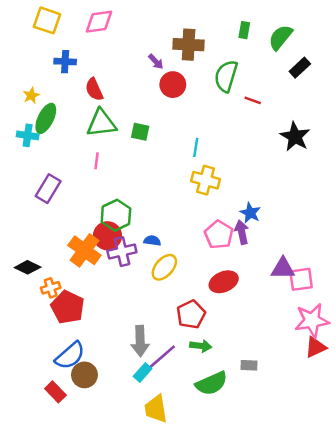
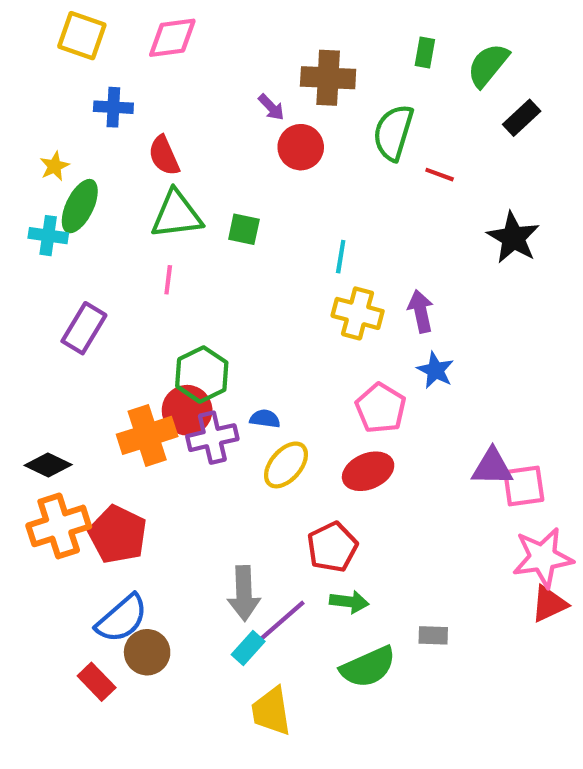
purple arrow: (242, 232) -> (421, 311), moved
orange cross: (84, 250) -> (147, 435), turned 36
red ellipse: (224, 282) -> (368, 471), moved
orange cross: (51, 288) -> (59, 526), moved, size x1.8

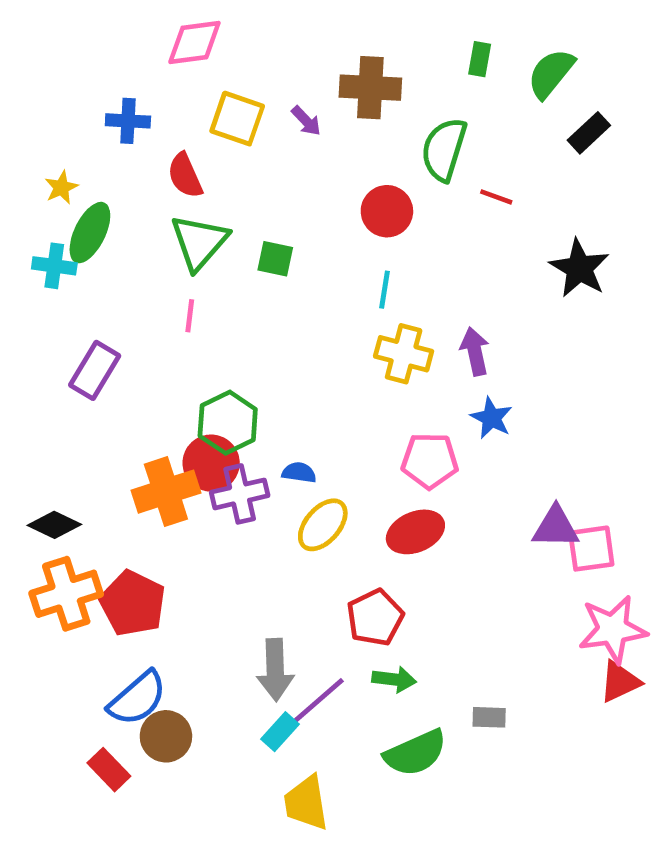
yellow square: (82, 36) -> (237, 119), moved
red circle: (301, 147) -> (387, 211), moved
green triangle: (177, 215) -> (199, 242), turned -42
pink pentagon: (381, 408) -> (430, 461), turned -30

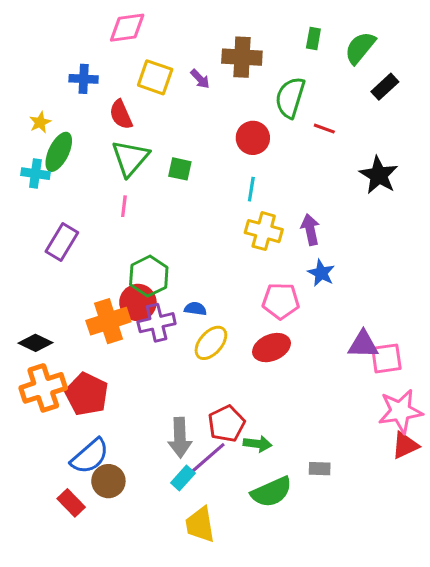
red pentagon: (375, 618) -> (226, 424), moved

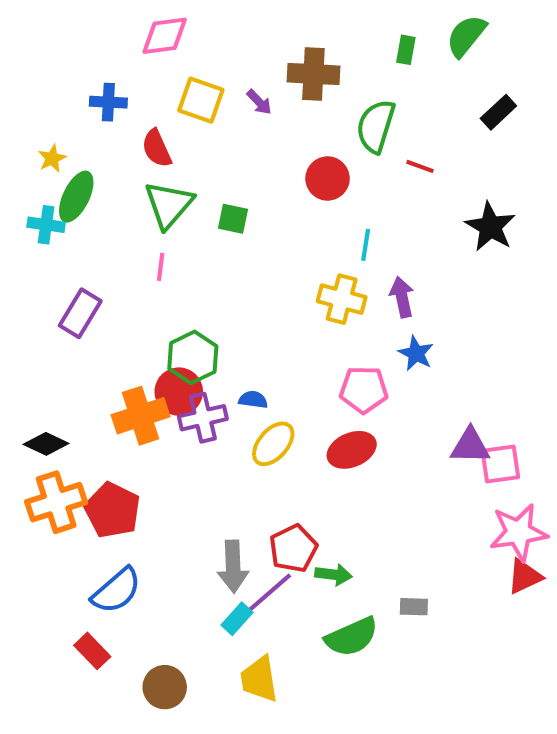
green semicircle: (360, 48) -> (466, 36), moved
cyan line: (251, 189) -> (366, 245), moved
brown circle: (108, 481) -> (165, 687), moved

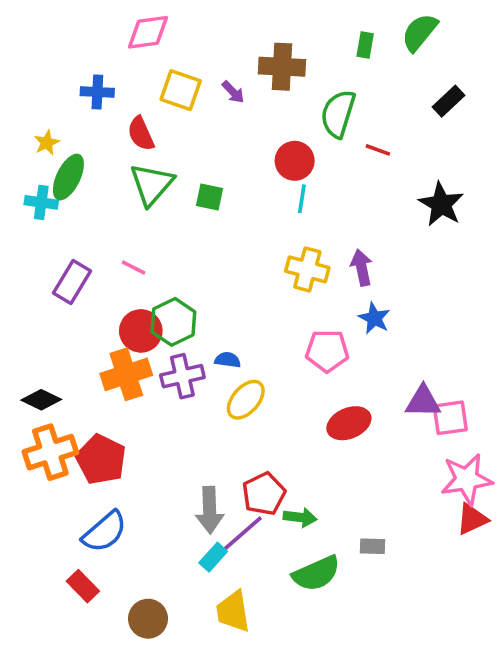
cyan line: (366, 245) -> (302, 199), moved
pink line: (161, 267) -> (134, 268), moved, turned -70
red circle: (179, 392) -> (141, 331), moved
red ellipse: (352, 450) -> (349, 423), moved

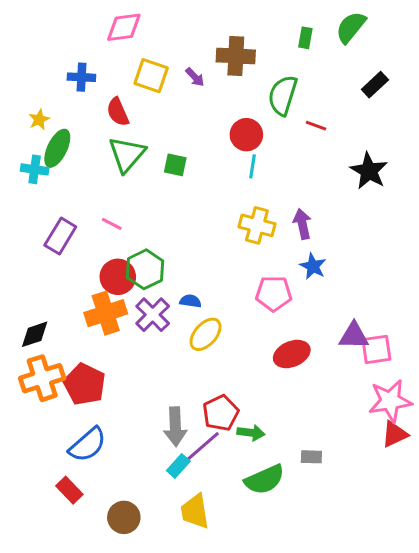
purple cross: (182, 376) -> (153, 315), turned -32
black diamond: (41, 400) -> (35, 334), turned -44

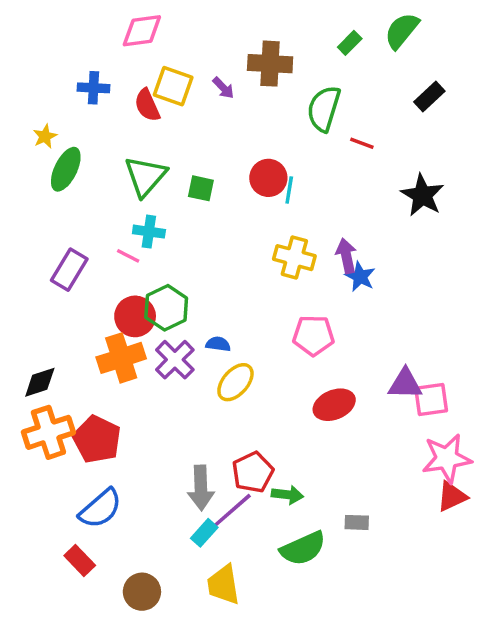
green rectangle: (305, 38) -> (350, 43), turned 35
red semicircle: (118, 112) -> (147, 105), moved
red circle: (246, 135) -> (268, 178), moved
cyan cross: (35, 169) -> (149, 232), moved
blue star: (313, 266) -> (360, 277), moved

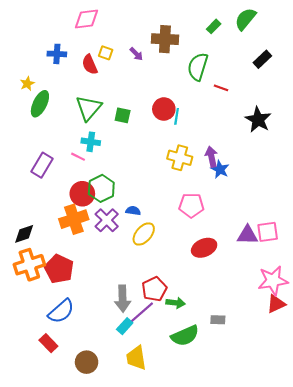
yellow square: (173, 86) -> (106, 53), size x0.6
pink square: (431, 400) -> (268, 232), moved

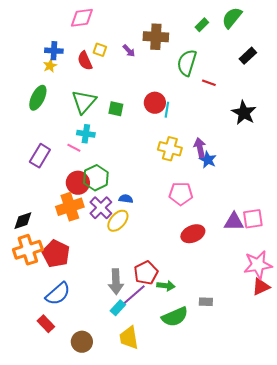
yellow star: (27, 84) -> (50, 66), moved
yellow ellipse: (144, 234) -> (118, 221), moved

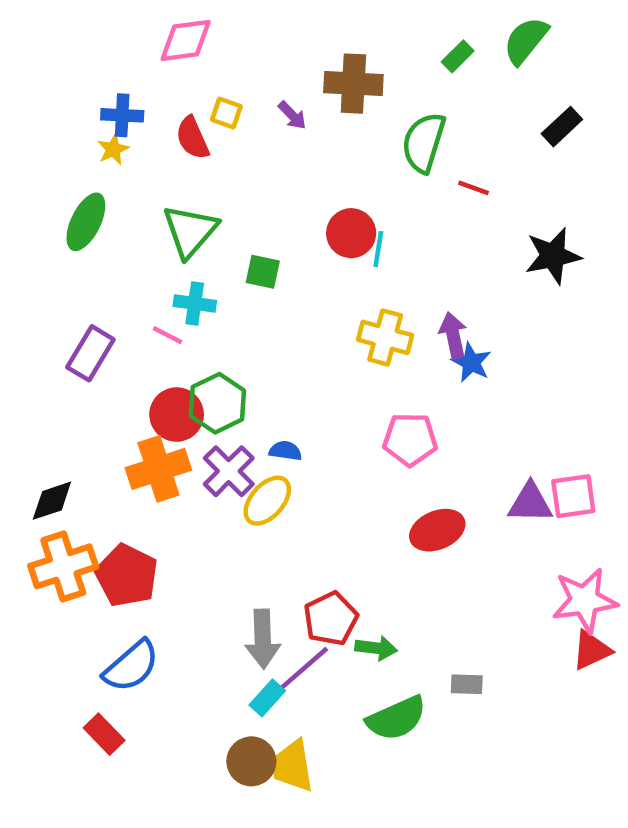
green square: (116, 109) -> (263, 272), moved
black star: (244, 113) -> (553, 256), turned 30
brown circle: (82, 342) -> (251, 761), moved

